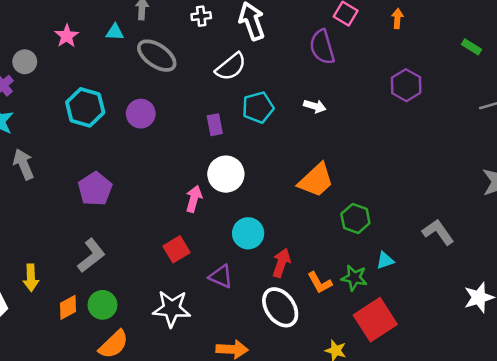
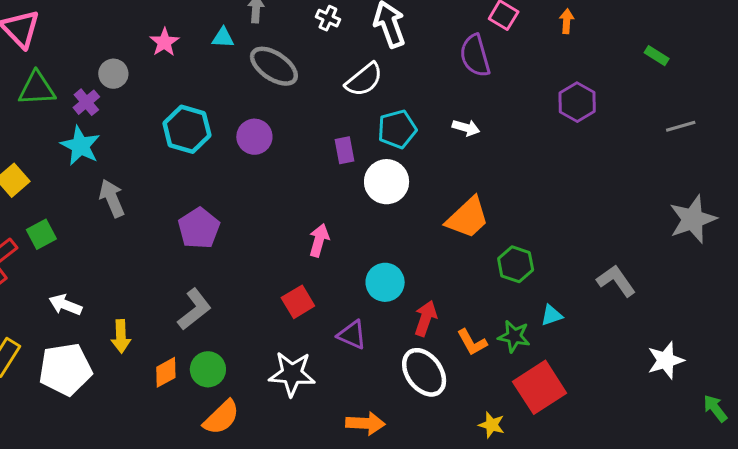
white cross: (201, 16) -> (328, 18), turned 30
white circle: (226, 174) -> (387, 182), moved

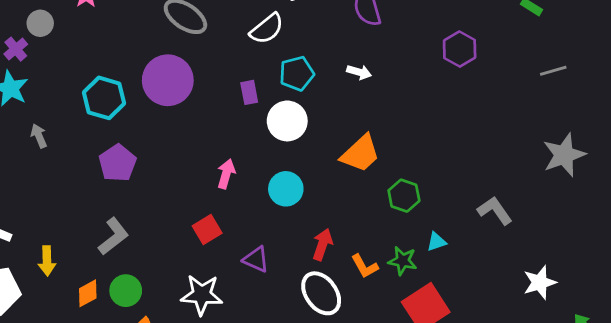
cyan hexagon: (187, 129) -> (104, 98), moved
purple circle: (254, 137) -> (168, 80), size x1.6
gray arrow: (112, 198) -> (39, 136), size x0.7
cyan circle: (385, 282) -> (286, 189), moved

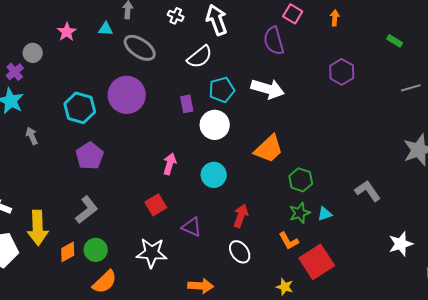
white arrow: (359, 72) -> (268, 89), size x1.8
yellow arrow: (47, 261) -> (38, 228), size x1.6
green star: (403, 261) -> (300, 213), moved, turned -30
orange L-shape: (365, 266) -> (289, 241), moved
white ellipse: (321, 293) -> (240, 252), size x0.7

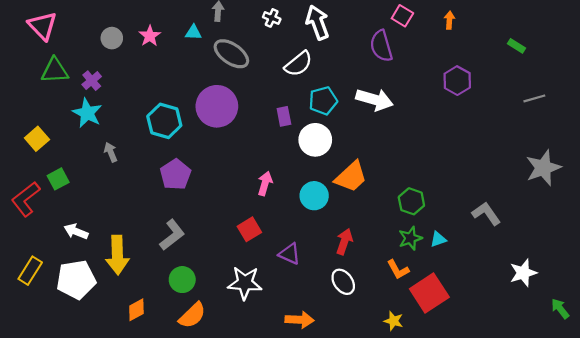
gray circle: (33, 53) -> (112, 38), moved
orange trapezoid: (269, 149) -> (351, 177), moved
orange diamond: (68, 252) -> (136, 310), moved

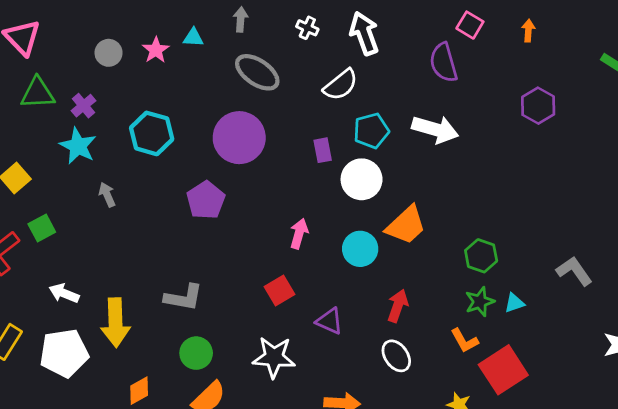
cyan triangle: (193, 33) -> (193, 38), moved
cyan hexagon: (164, 121) -> (152, 133), moved
purple pentagon: (176, 174) -> (206, 200), moved
gray L-shape: (172, 235) -> (184, 297), turned 48

